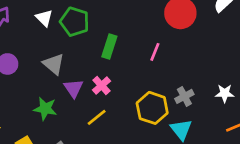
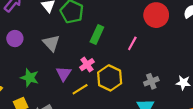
purple triangle: (73, 88) -> (64, 74), moved
yellow hexagon: (152, 108) -> (110, 78), moved
green star: (45, 109) -> (30, 78), moved

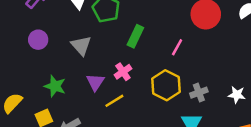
yellow hexagon: (110, 78) -> (166, 85), moved

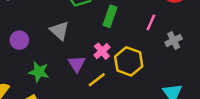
purple circle: (38, 40) -> (19, 40), moved
yellow hexagon: (166, 85) -> (129, 61), moved
gray cross: (199, 93) -> (174, 40), moved

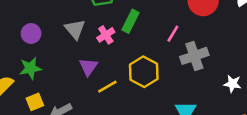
gray cross: (174, 40) -> (194, 56), size x1.5
pink cross: (102, 51) -> (106, 35), moved
green star: (39, 72) -> (30, 68), moved, turned -30

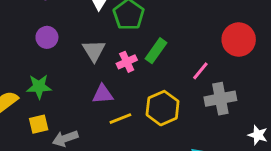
purple circle: (31, 34) -> (47, 37), moved
purple triangle: (88, 67) -> (103, 94), turned 42

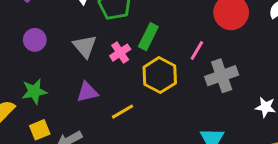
purple triangle: (103, 94) -> (87, 92), moved
yellow hexagon: (163, 108) -> (160, 75), moved

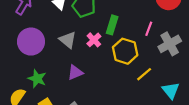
purple circle: (35, 40) -> (31, 42), size x1.6
green star: (34, 91) -> (37, 79), turned -30
yellow line: (122, 112) -> (144, 74), moved

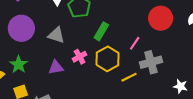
gray triangle: (68, 40) -> (56, 35), turned -36
pink cross: (94, 40) -> (80, 57), moved
yellow line: (144, 74) -> (129, 77), moved

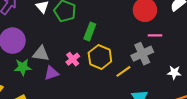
gray triangle: (56, 35) -> (41, 54), moved
pink line: (135, 43) -> (155, 35), moved, turned 64
green star: (19, 65) -> (23, 67), moved, turned -30

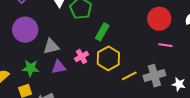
gray triangle: (41, 54) -> (51, 46), turned -30
gray cross: (142, 54) -> (154, 76), moved
green star: (23, 67) -> (31, 68), moved

